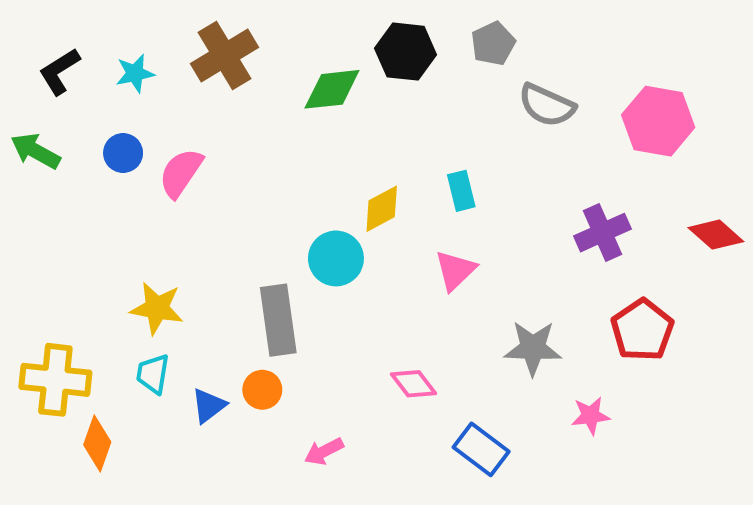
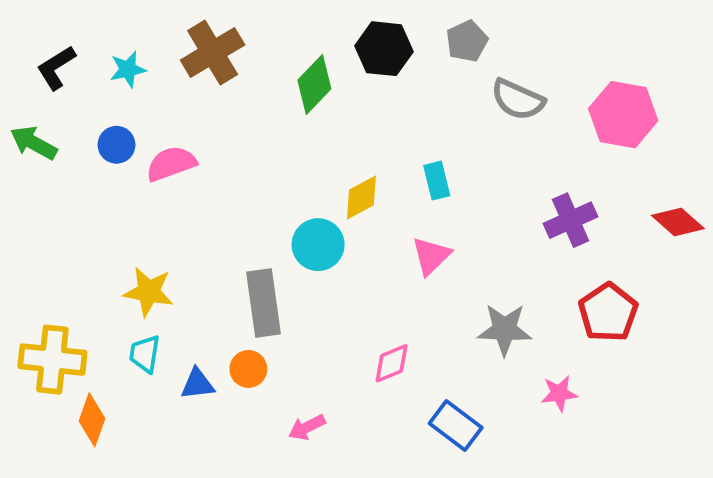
green diamond: (332, 89) -> (314, 84), turned -40
pink semicircle: (181, 173) -> (171, 164), turned 36
pink diamond: (414, 384) -> (392, 363), turned -75
blue triangle: (209, 406) -> (198, 384), turned 30

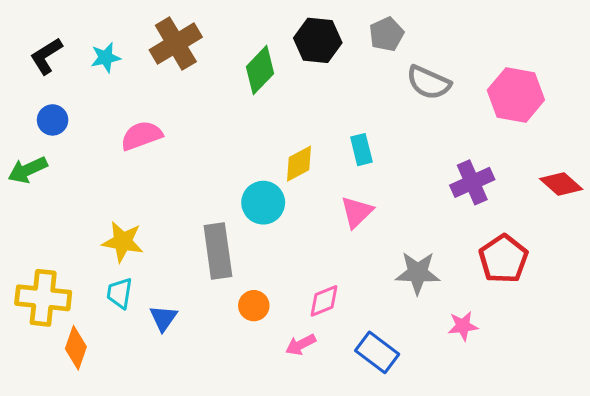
green arrow: (34, 143) -> (28, 170), moved, turned -54
blue circle: (117, 145) -> (53, 120), moved
orange circle: (248, 369) -> (254, 306), moved
blue triangle: (198, 384) -> (163, 318), turned -48
pink arrow: (307, 427) -> (301, 345), moved

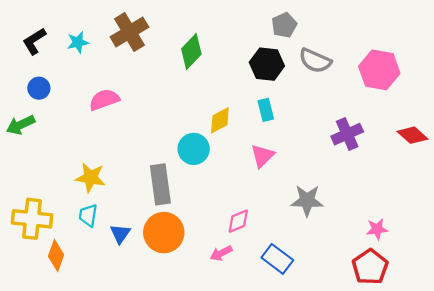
black hexagon: (318, 40) -> (267, 64), moved
red pentagon: (503, 259) -> (370, 267), moved
orange circle: (254, 306) -> (164, 233), moved, size x1.8
pink star: (463, 326) -> (377, 229), moved

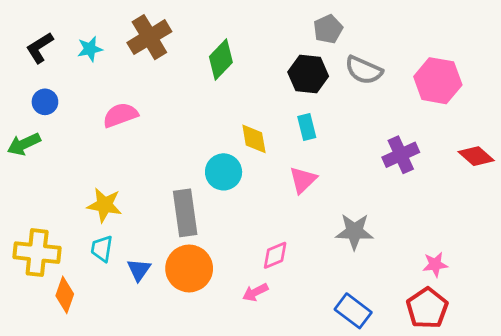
yellow diamond: (220, 120) -> (254, 139), turned -72
blue rectangle: (277, 259) -> (353, 311), moved

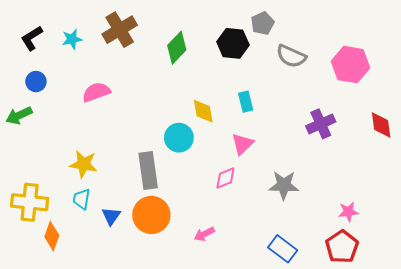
black hexagon: (308, 74) -> (233, 43), moved
red diamond: (476, 156) -> (381, 125), turned 40
pink diamond: (275, 255) -> (225, 178), moved

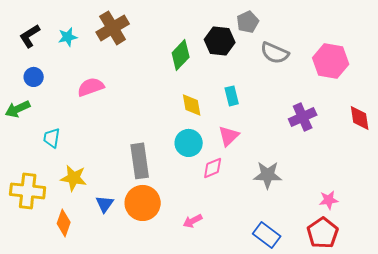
green diamond: (177, 48) -> (181, 55), moved
cyan circle: (179, 138) -> (189, 143), moved
yellow star: (84, 164) -> (74, 178), moved
cyan trapezoid: (81, 199) -> (52, 138), moved
orange diamond: (52, 236) -> (64, 223), moved

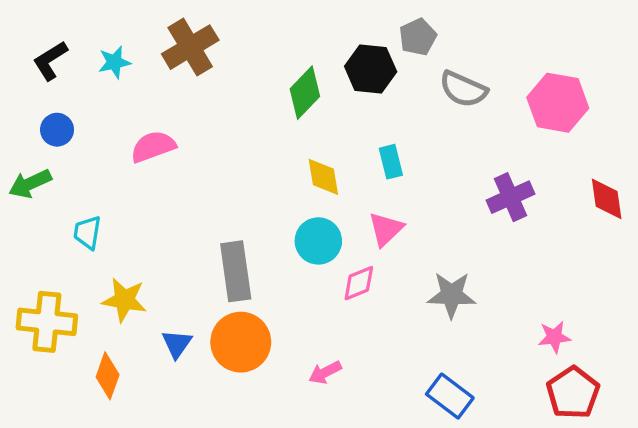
red pentagon: (323, 233) -> (573, 393), moved

